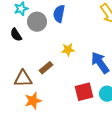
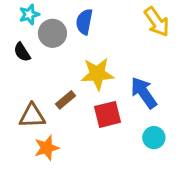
yellow star: (68, 50) -> (97, 74), size x1.6
red square: (84, 92) -> (108, 114), moved

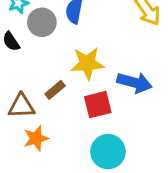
blue arrow: (144, 93) -> (134, 83), turned 140
cyan circle: (154, 138) -> (108, 152), moved, size x1.5

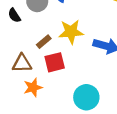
brown rectangle: (55, 90) -> (44, 42), moved
red square: (98, 105) -> (55, 62), moved

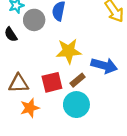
brown rectangle: (44, 42) -> (78, 80), moved
cyan circle: (86, 97) -> (76, 105), moved

